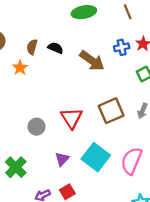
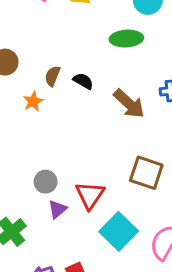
brown square: (111, 111) -> (146, 173), turned 35
red triangle: (72, 118) -> (90, 195), moved
purple triangle: (62, 159) -> (57, 209), moved

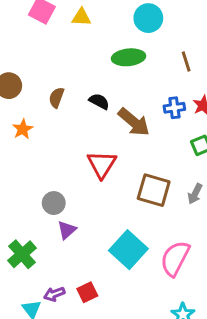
black semicircle: (83, 81) -> (99, 101), moved
orange star: (33, 101) -> (23, 129), moved
red triangle: (90, 195) -> (102, 164), moved

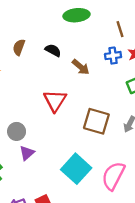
brown line: (186, 62) -> (120, 29), moved
brown arrow: (134, 122) -> (81, 67), size x0.7

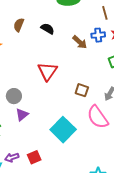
brown arrow: (81, 67) -> (80, 42), moved
brown square: (96, 121) -> (82, 90), size x0.6
pink semicircle: (113, 176) -> (98, 117), moved, turned -65

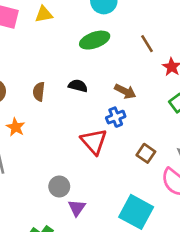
blue cross: (98, 35) -> (116, 117), moved
brown square: (82, 90) -> (146, 153), turned 32

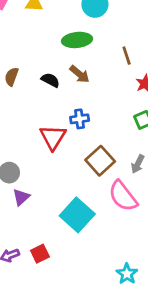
brown arrow: (125, 91) -> (80, 74), moved
brown square: (146, 153) -> (100, 161), size x1.5

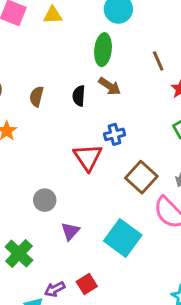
green ellipse: (77, 40) -> (103, 50), turned -72
black semicircle: (50, 80) -> (79, 96), turned -108
purple triangle: (21, 197) -> (70, 231), moved

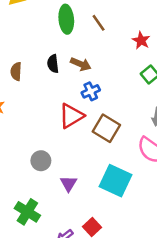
brown line: (158, 61) -> (99, 23), moved
brown arrow: (110, 86) -> (81, 64), moved
red triangle: (88, 157) -> (71, 116), turned 44
brown square: (141, 177) -> (106, 128), moved

